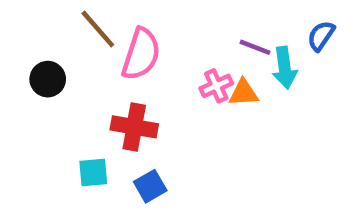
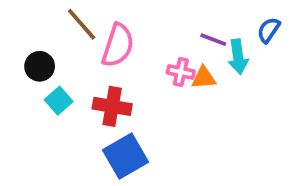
pink cross: (216, 86) -> (181, 72), turned 36
cyan square: (93, 173) -> (59, 101), moved, turned -36
blue square: (150, 186) -> (125, 156), size x1.6

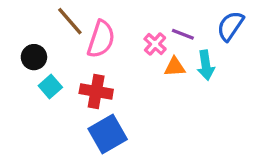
blue semicircle: (269, 30) -> (230, 26), size x1.4
cyan arrow: (238, 57) -> (206, 65), moved
pink cross: (181, 72) -> (155, 44), moved, turned 30

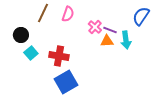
brown line: (70, 21) -> (43, 13), turned 66
purple line: (183, 34) -> (110, 30), moved
pink semicircle: (101, 39) -> (68, 14), moved, size x0.7

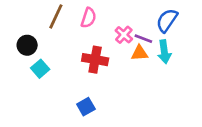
blue semicircle: (141, 16) -> (167, 20), moved
red cross: (59, 56) -> (95, 60), moved
blue square: (66, 82) -> (86, 107), size x0.6

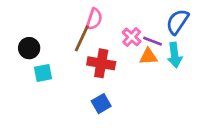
brown line: (56, 16) -> (82, 38), moved
cyan square: (40, 69) -> (43, 73), turned 30
blue square: (86, 107) -> (101, 104), moved

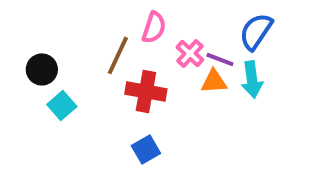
pink semicircle: (94, 19) -> (154, 27), moved
cyan square: (43, 73) -> (62, 106), turned -30

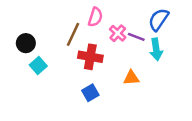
orange triangle: (214, 81) -> (131, 78), moved

